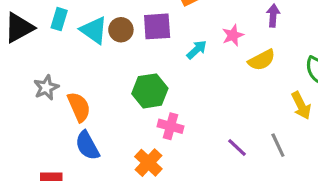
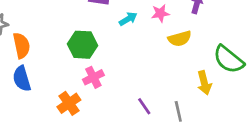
pink cross: (171, 126) -> (93, 77), turned 36

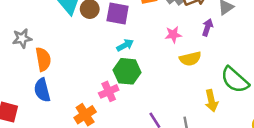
cyan arrow: (128, 19) -> (125, 45), moved
green hexagon: (83, 45) -> (127, 71), moved

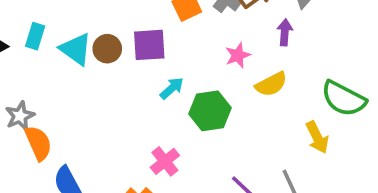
orange semicircle: (43, 59) -> (38, 143), moved
green hexagon: (127, 71) -> (210, 111), moved

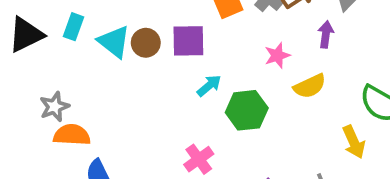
orange semicircle: (38, 143) -> (72, 135), turned -66

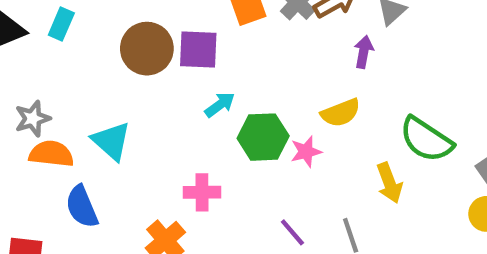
cyan triangle: (114, 42) -> (111, 141), moved
brown circle: (146, 43) -> (147, 49), size x1.5
pink star: (277, 55) -> (306, 152), moved
pink cross: (199, 159) -> (202, 192), turned 32

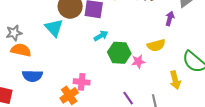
cyan triangle: (111, 141) -> (54, 28), moved
pink cross: (202, 192) -> (82, 82), moved
blue semicircle: (82, 207) -> (32, 76), turned -72

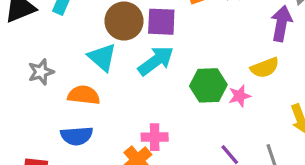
purple arrow: (170, 18) -> (281, 23), size x1.5
cyan arrow: (101, 36) -> (156, 61), moved, size x1.6
orange semicircle: (21, 50) -> (84, 95), moved

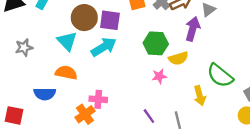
green hexagon: (208, 85) -> (156, 43), moved
orange semicircle: (84, 95) -> (66, 73), moved

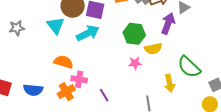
orange semicircle: (66, 73) -> (63, 62), moved
blue semicircle: (45, 94) -> (33, 90), moved
purple line: (149, 116) -> (104, 95), moved

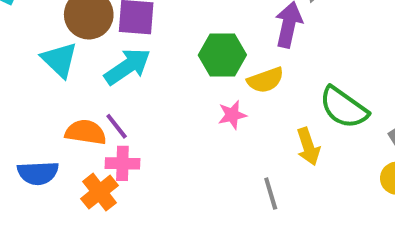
blue semicircle: (33, 90) -> (38, 173), moved
purple line: (104, 95) -> (117, 126), moved

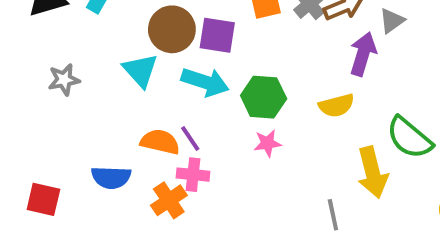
green hexagon: (222, 55) -> (264, 97), moved
cyan arrow: (127, 67) -> (205, 82), turned 48
pink star: (232, 115) -> (267, 143), moved
yellow arrow: (308, 146) -> (373, 172), size x1.4

